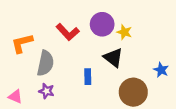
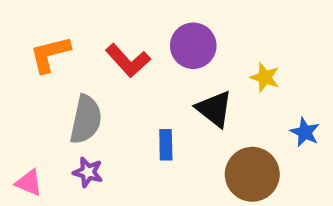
yellow star: (124, 32) -> (265, 77), moved
orange L-shape: (22, 43) -> (50, 54), moved

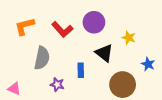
purple star: (88, 172) -> (57, 85), moved

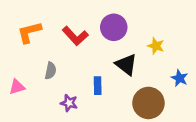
gray semicircle: (42, 58) -> (50, 71), size x0.6
pink triangle: (14, 89) -> (17, 87), moved, turned -40

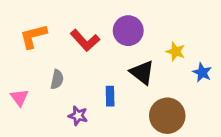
blue star: (179, 78) -> (202, 72), moved
pink triangle: (17, 87) -> (19, 98), turned -49

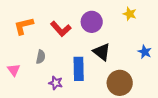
yellow star: (176, 52) -> (130, 14), moved
blue rectangle: (110, 96) -> (79, 69), size x1.6

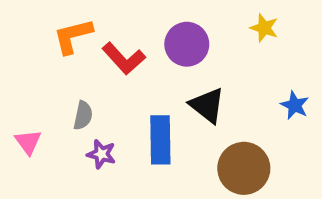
orange L-shape: (24, 26) -> (73, 36), moved
purple star: (56, 83) -> (101, 154), moved

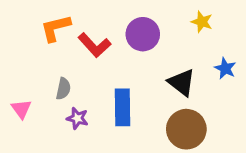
black triangle: (207, 105) -> (182, 82), moved
blue star: (295, 105) -> (225, 68), moved

